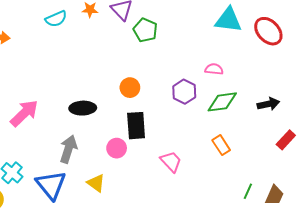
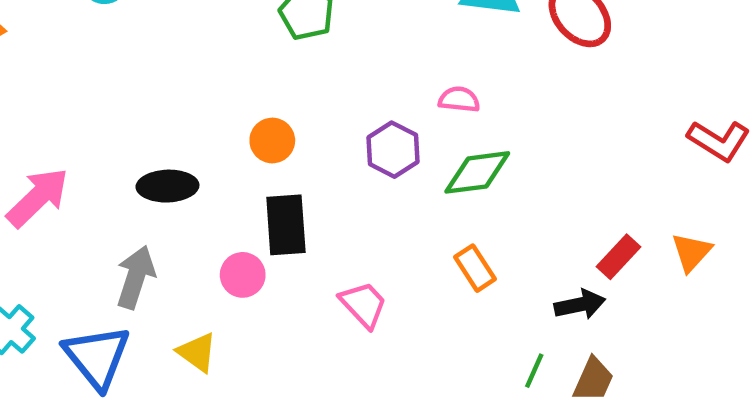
black arrow: (268, 104) -> (580, 305), moved

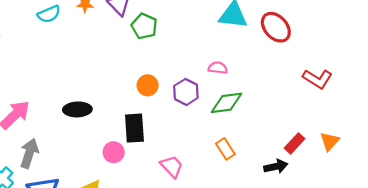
orange circle: (272, 140) -> (148, 85), moved
red L-shape: (719, 140) -> (317, 79), moved
gray arrow: (136, 277) -> (29, 153), moved

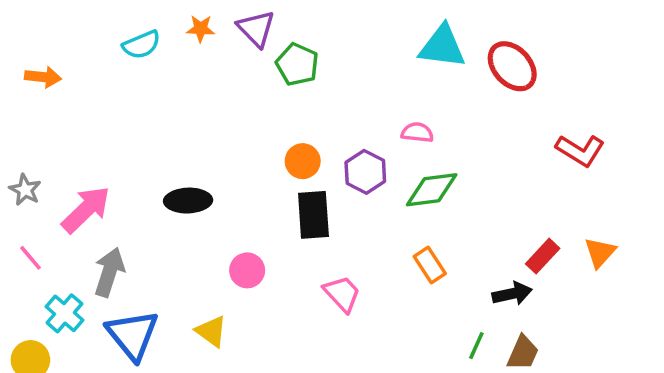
black rectangle: (134, 128) -> (313, 215), moved

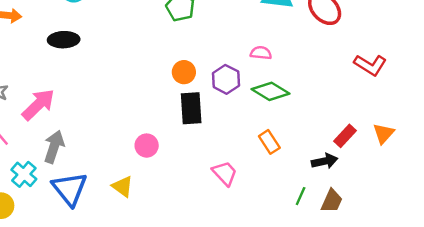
green diamond: (432, 190) -> (270, 91), turned 39
black ellipse: (188, 201) -> (64, 40), moved
pink trapezoid: (342, 294) -> (225, 173), moved

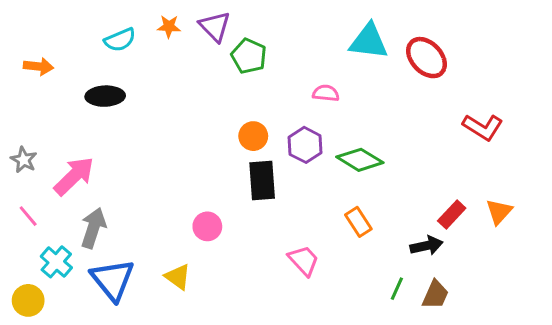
pink semicircle: (261, 53) -> (326, 93), moved

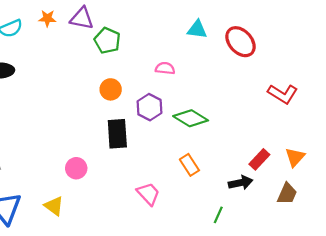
purple triangle: (215, 26) -> (82, 18), turned -35
cyan triangle: (369, 41) -> (197, 29), size x0.7
orange circle: (253, 136) -> (111, 89), moved
brown trapezoid: (435, 295) -> (287, 194), moved

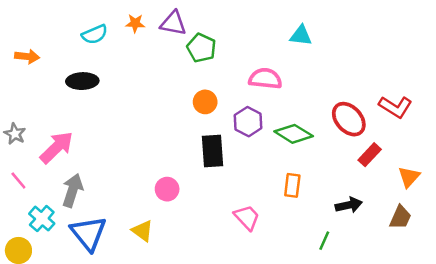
red ellipse: (241, 42) -> (349, 119), moved
pink semicircle: (165, 68) -> (265, 79), size x1.5
red rectangle: (259, 159) -> (370, 155), moved
orange rectangle: (189, 165) -> (292, 185), turned 40

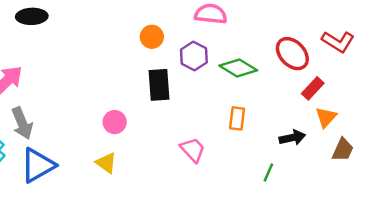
orange triangle: (409, 177) -> (326, 117), moved
gray arrow: (73, 190) -> (22, 123), turned 140
yellow triangle: (142, 231) -> (106, 163), moved
blue triangle: (88, 233) -> (38, 165), turned 39

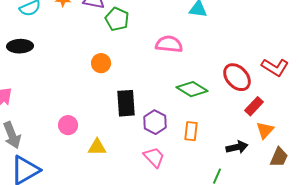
orange circle: (152, 37) -> (101, 63), moved
purple hexagon: (194, 56) -> (155, 122), moved
pink circle: (115, 122) -> (68, 125), moved
yellow triangle: (106, 163) -> (97, 147), moved, turned -36

